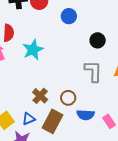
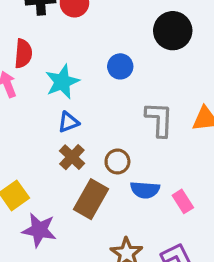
blue circle: (69, 16) -> (120, 66), moved
black circle: (98, 40) -> (173, 31), moved, size x1.5
blue triangle: (29, 119) -> (68, 122), moved

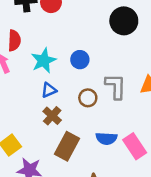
blue circle: (120, 66) -> (80, 60), moved
brown circle: (117, 161) -> (88, 98), moved
pink rectangle: (183, 201) -> (135, 146), size x1.5

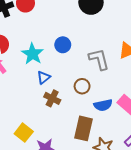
brown circle: (88, 98) -> (82, 86), moved
brown rectangle: (67, 146) -> (83, 128), moved

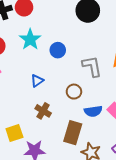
cyan star: (32, 54) -> (30, 39), moved
brown cross: (52, 98) -> (43, 111), moved
yellow square: (24, 133) -> (14, 133), turned 30

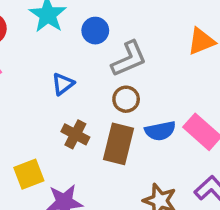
gray L-shape: (92, 66) -> (129, 59), moved, turned 80
brown rectangle: (73, 133) -> (119, 144), moved

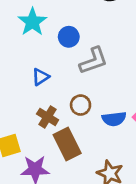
brown circle: (126, 99) -> (81, 105), moved
brown rectangle: (119, 144) -> (67, 144), moved, turned -44

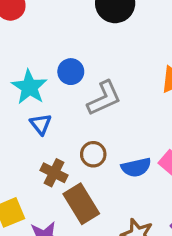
cyan star: (32, 22) -> (29, 87), moved
blue triangle: (41, 77) -> (41, 124), turned -30

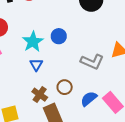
gray L-shape: (104, 98) -> (92, 62), moved, turned 40
blue semicircle: (136, 167) -> (89, 99), turned 144

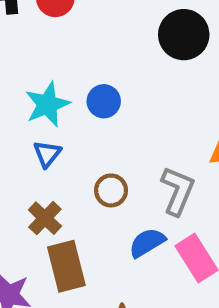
gray L-shape: (92, 62) -> (178, 191), moved, turned -100
brown circle: (65, 87) -> (111, 190), moved

